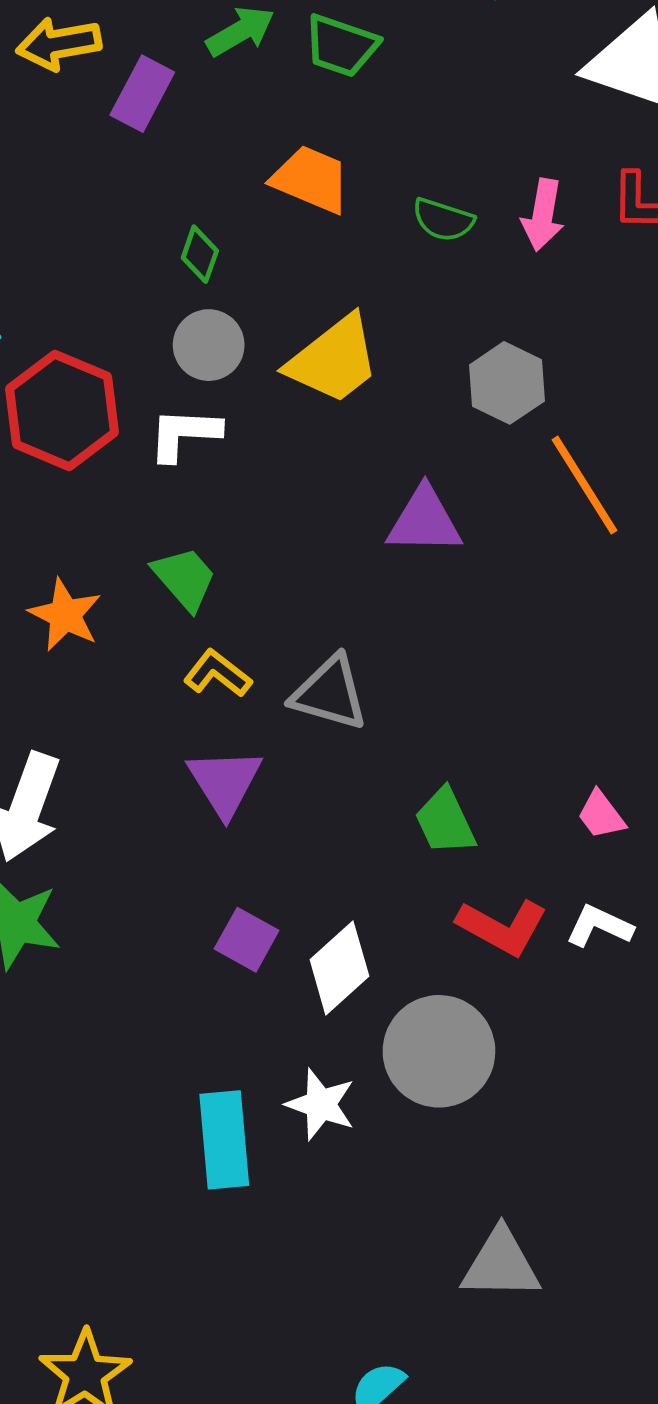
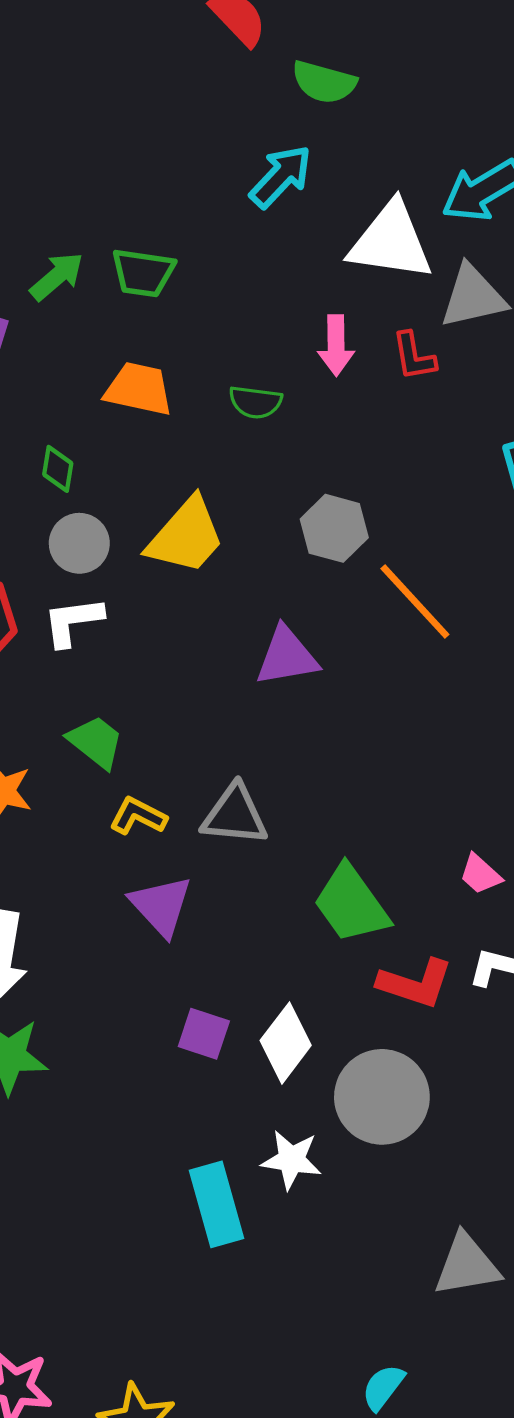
pink arrow: (543, 215) -> (336, 345), moved
green trapezoid: (445, 821) -> (351, 904), size x1.4

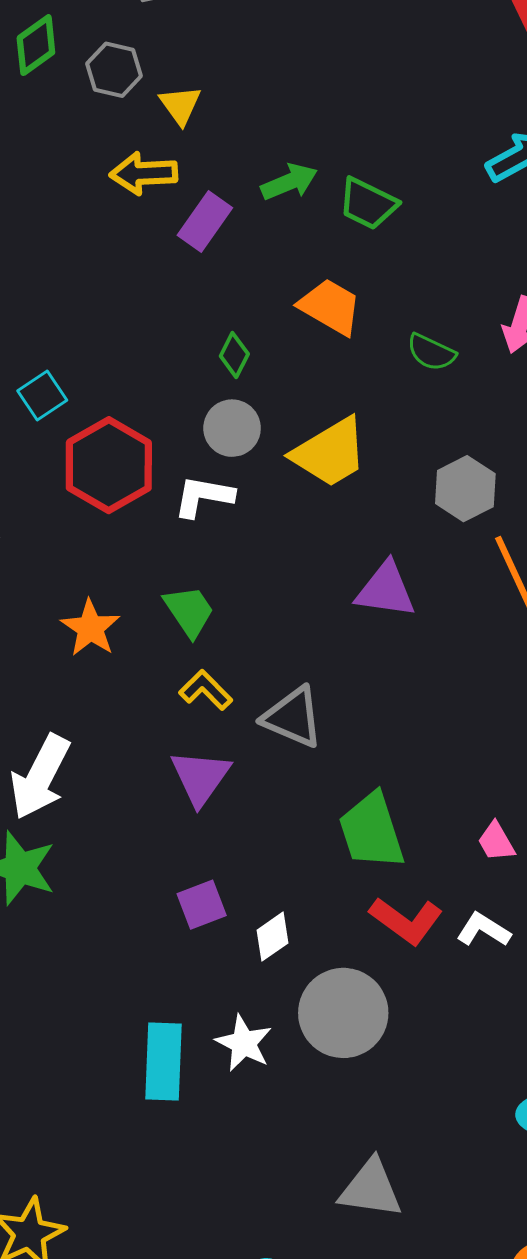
purple square: (204, 1034) -> (202, 905), turned 33
white diamond: (286, 1043) -> (273, 937), size x0.7

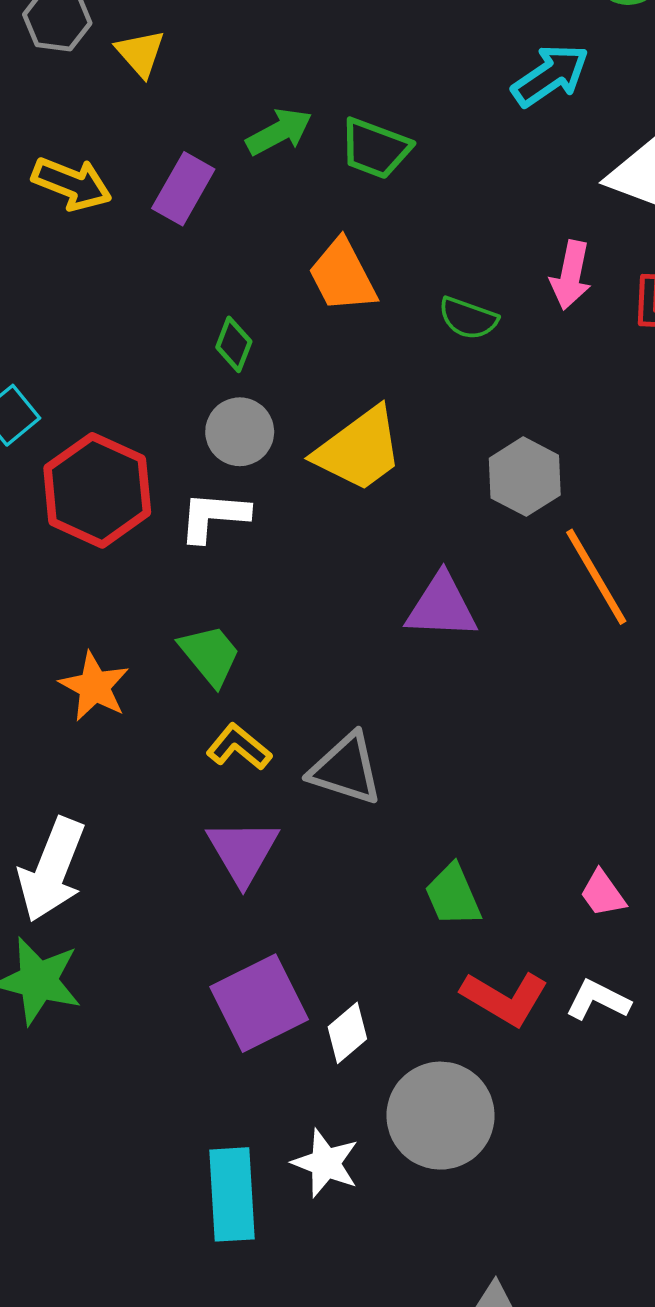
yellow arrow: (144, 173) -> (72, 184), moved, turned -150
orange trapezoid: (330, 307) -> (342, 276), turned -142
green trapezoid: (372, 831) -> (453, 895), size x0.7
purple square: (202, 905) -> (259, 1003), size x1.6

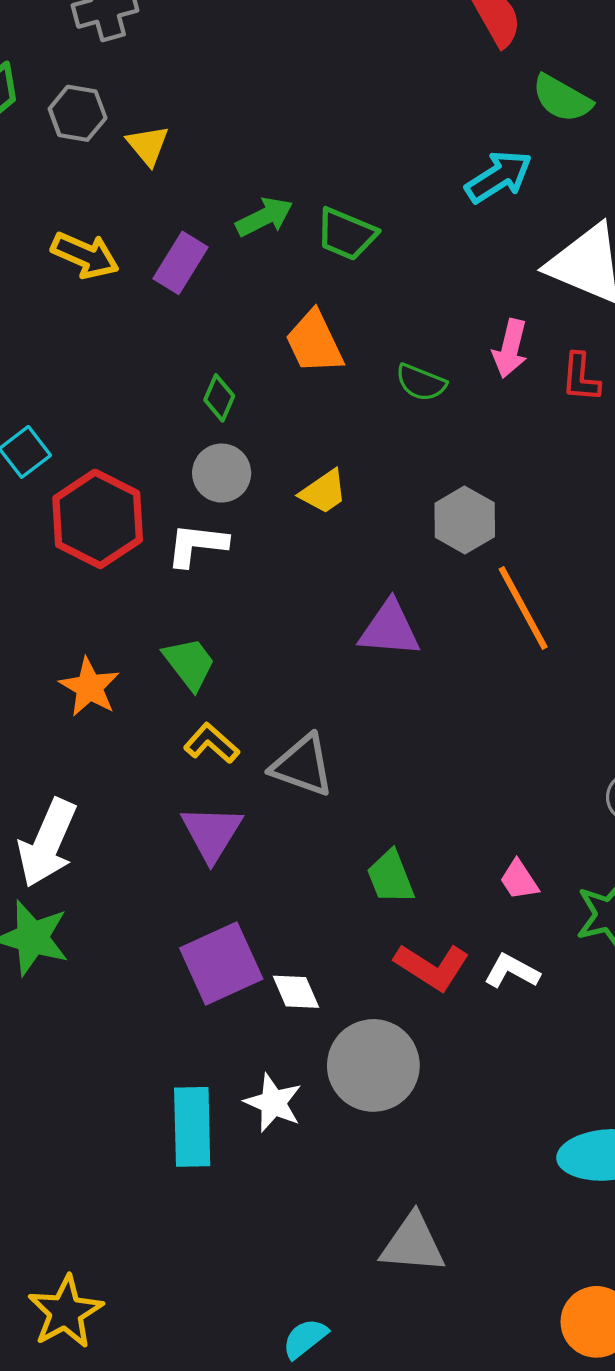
yellow trapezoid: (359, 449) -> (323, 492), size x0.6
white diamond: (347, 1033) -> (296, 992), turned -75

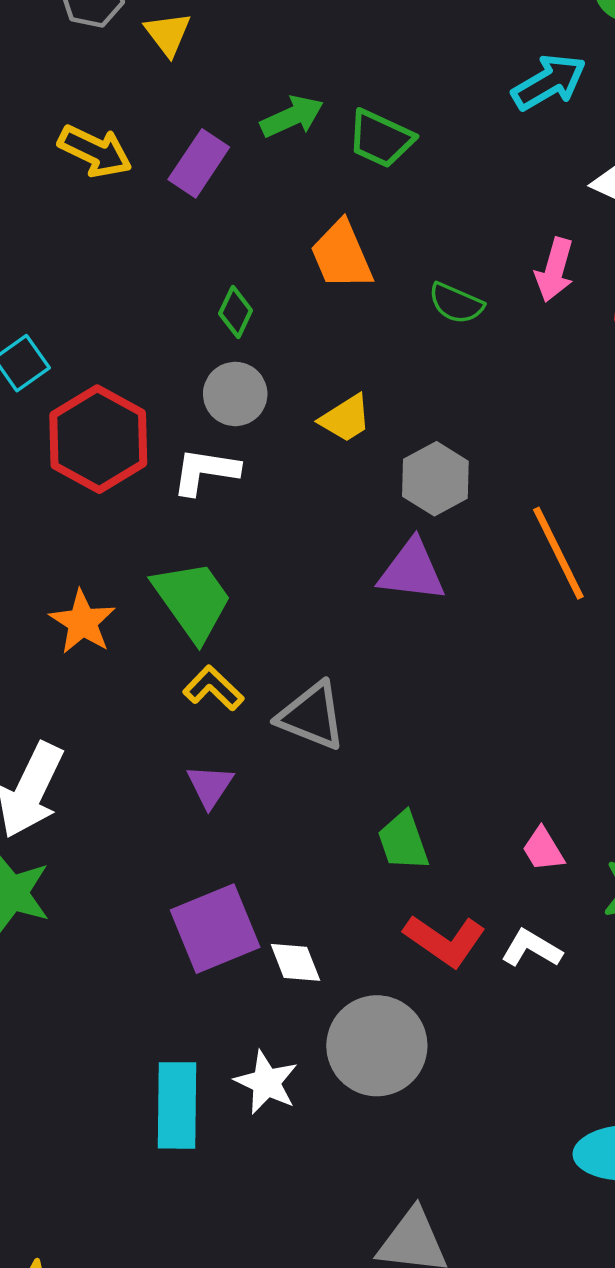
gray hexagon: (465, 520) -> (435, 479), moved
green trapezoid: (189, 663) -> (192, 600), size x1.4
purple triangle: (212, 833) -> (210, 786), size x0.7

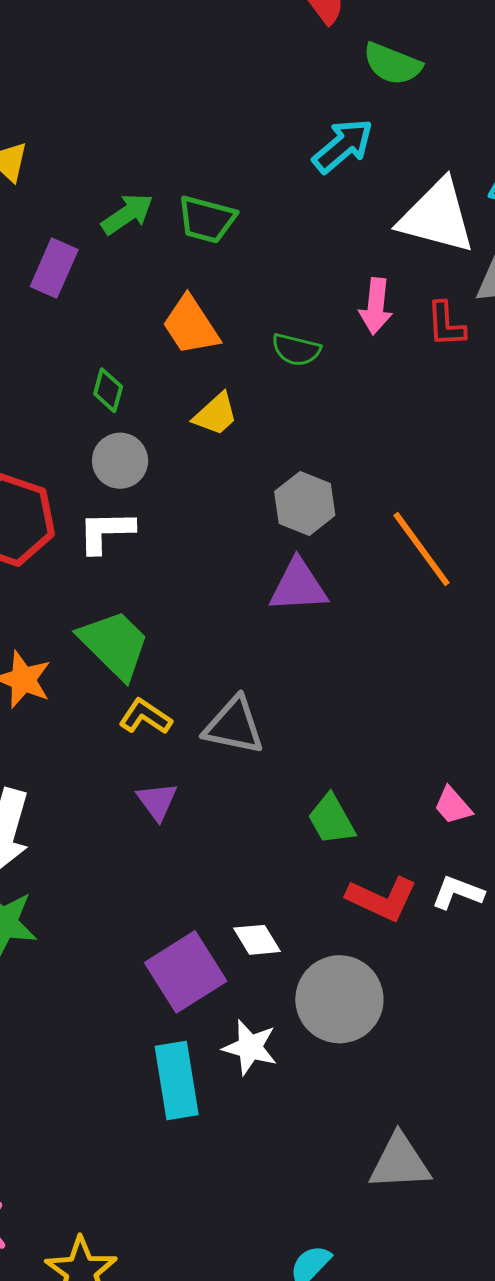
yellow trapezoid: (345, 418) -> (216, 414), moved
purple square: (215, 929) -> (186, 972), moved

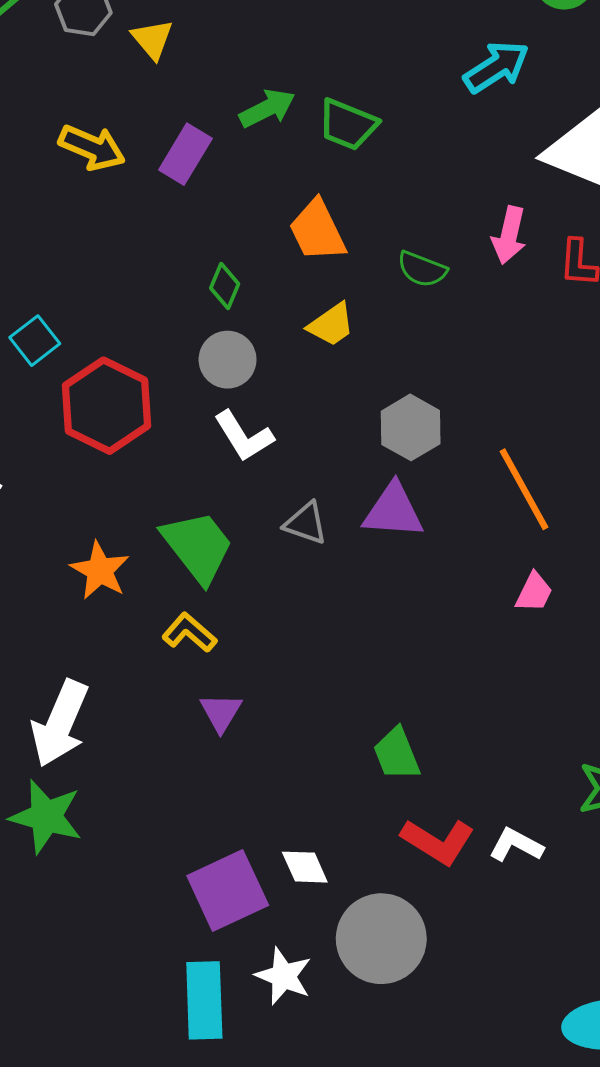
white L-shape: (106, 532) -> (244, 436), moved, turned -128
yellow L-shape: (145, 717) -> (189, 633), moved
gray triangle: (234, 726) -> (306, 523), moved, size x0.7
pink trapezoid: (453, 806) -> (534, 592), moved, turned -120

